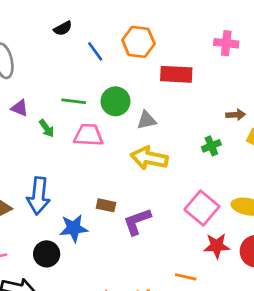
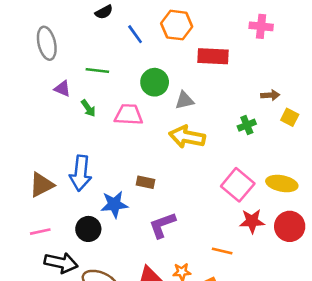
green line: (74, 101) -> (97, 71), moved
purple L-shape: (137, 221) -> (162, 225), moved

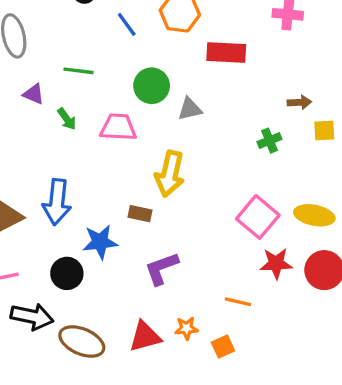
yellow square: (290, 117) -> (324, 131), turned -30
yellow arrow: (187, 137) -> (170, 174), moved, turned -88

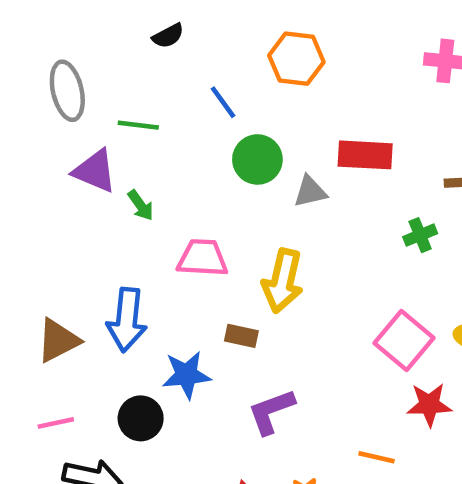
blue line: (127, 24) -> (223, 102), moved
red rectangle: (226, 53) -> (365, 155), moved
green line: (78, 71) -> (138, 125), moved
purple triangle: (34, 94) -> (95, 171), size x1.5
pink trapezoid: (118, 127) -> (202, 258), moved

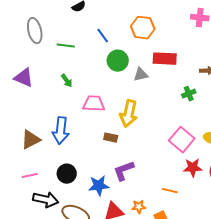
orange hexagon: (296, 59) -> (143, 28), moved
purple triangle: (95, 171) -> (24, 78), moved
blue star: (186, 375) -> (99, 186), moved

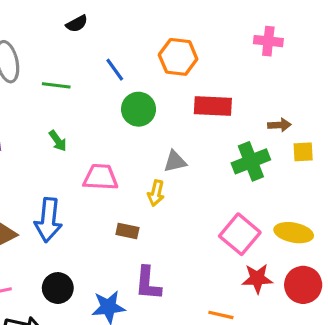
gray triangle: (141, 75) -> (175, 161), moved
green cross: (189, 94) -> (251, 161), size x1.6
yellow arrow: (129, 114) -> (156, 193), size x0.6
purple L-shape: (124, 171) -> (148, 283), turned -65

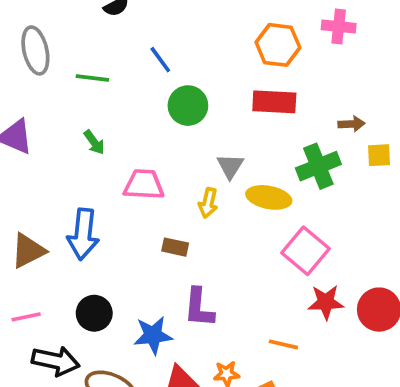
orange hexagon: (178, 57) -> (278, 45), moved
gray triangle: (175, 161) -> (230, 166), turned -45
yellow ellipse: (294, 233) -> (269, 197), moved

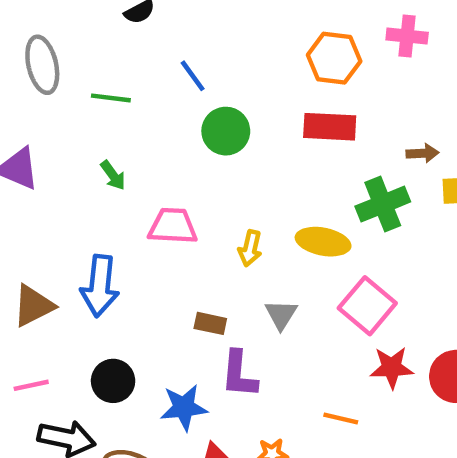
gray triangle: (230, 166) -> (281, 315), moved
brown rectangle: (175, 247) -> (210, 323), moved

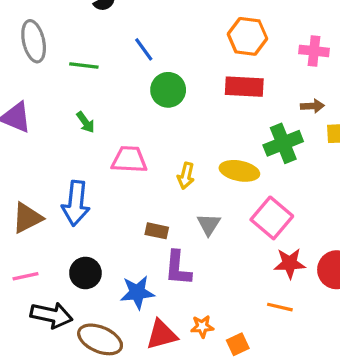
pink cross: (407, 36) -> (314, 51), moved
orange line: (341, 418) -> (280, 307), moved

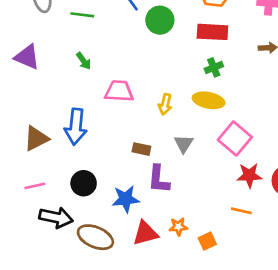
green circle: (168, 90) -> (160, 20), moved
green cross: (283, 143) -> (214, 67), moved, size x0.6

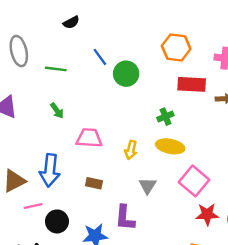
red rectangle: (212, 32) -> (192, 84), moved
green cross: (214, 67) -> (165, 117), moved
brown rectangle: (141, 149) -> (94, 183), moved
pink line: (35, 186) -> (33, 206), moved

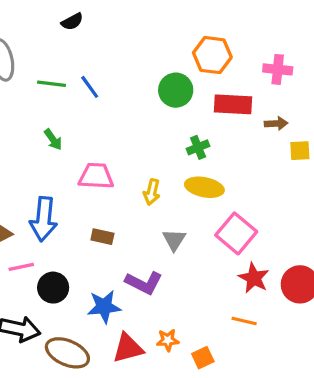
blue line: (100, 57) -> (90, 87), moved
green circle: (126, 74) -> (176, 90), moved
red star: (207, 214) -> (254, 278), turned 30
purple L-shape: (125, 218) -> (144, 283), turned -68

